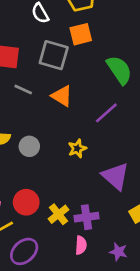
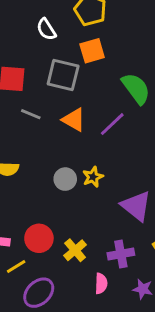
purple line: (106, 113) -> (112, 124), moved
gray circle: (29, 146) -> (65, 179), moved
purple cross: (86, 217) -> (121, 254), moved

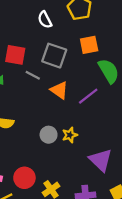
orange square: (92, 51) -> (89, 45), moved
gray line: (31, 114) -> (33, 75), moved

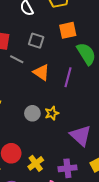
gray square: (54, 56) -> (36, 41), size x0.7
purple line: (88, 96) -> (68, 77), turned -36

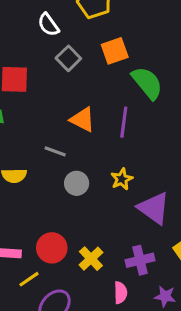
gray square: (36, 41) -> (68, 58), moved, turned 35
gray line: (17, 59) -> (55, 151), moved
yellow star: (52, 113) -> (122, 179), moved

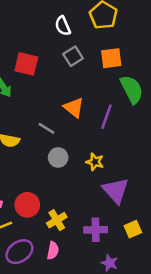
yellow star: (122, 179) -> (95, 162), turned 30
pink semicircle: (120, 293) -> (53, 251), moved

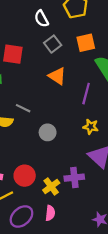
orange triangle: (74, 108) -> (57, 76), moved
gray line: (46, 128) -> (23, 108), moved
yellow star: (95, 162) -> (91, 127), moved
purple cross: (96, 230) -> (74, 178), moved

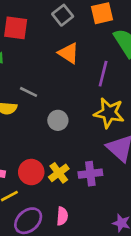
yellow star: (91, 127) -> (109, 113), size x1.6
yellow cross: (51, 187) -> (59, 173), moved

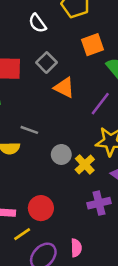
gray square: (63, 15) -> (47, 62), moved
purple line: (103, 74) -> (100, 104), turned 30
yellow cross: (59, 173) -> (85, 164), moved

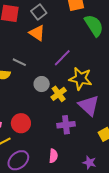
orange triangle: (64, 87) -> (37, 33), moved
purple line: (100, 104) -> (62, 58), moved
pink semicircle: (76, 248) -> (53, 156), moved

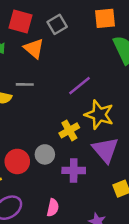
orange triangle: (37, 33) -> (34, 49), moved
gray line: (19, 62) -> (25, 84), turned -32
gray circle: (42, 84) -> (45, 154), moved

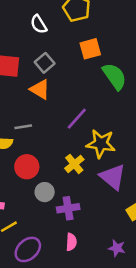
orange triangle: (34, 49) -> (40, 89), moved
gray circle: (45, 154) -> (45, 192), moved
red circle: (17, 161) -> (27, 167), moved
purple cross: (74, 170) -> (68, 208), moved

